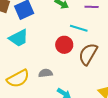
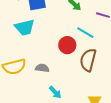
brown semicircle: (88, 54) -> (88, 60), turned -30

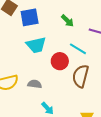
cyan trapezoid: (25, 27) -> (36, 45), moved

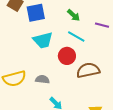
cyan line: (78, 49) -> (76, 36), moved
brown semicircle: (81, 76) -> (88, 70), turned 65

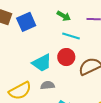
cyan trapezoid: (43, 40) -> (42, 63), moved

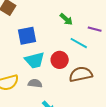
blue square: (26, 22) -> (27, 36), moved
cyan line: (71, 36) -> (79, 43), moved

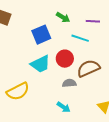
blue square: (27, 36) -> (41, 35), moved
gray semicircle: (35, 83) -> (69, 83), moved

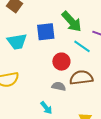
green arrow: (63, 17) -> (72, 22), size x1.6
cyan trapezoid: (40, 64) -> (17, 42), moved

